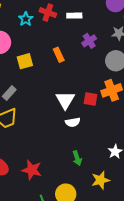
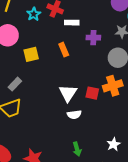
white rectangle: (74, 16) -> (72, 23), moved
purple cross: (89, 41) -> (93, 38), turned 32

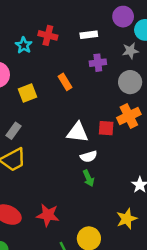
white rectangle: (72, 23) -> (89, 35), moved
white triangle: (68, 93) -> (78, 132), turned -48
green arrow: (77, 149) -> (89, 178), moved

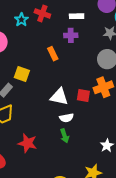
purple cross: (98, 63) -> (71, 35), moved
yellow square: (28, 93) -> (22, 74), moved, turned 35
red star: (48, 215) -> (27, 143), moved

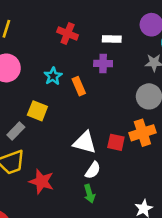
cyan star: (21, 20) -> (53, 76), moved
white semicircle: (66, 118) -> (93, 170), turned -48
red star: (27, 143) -> (41, 181), moved

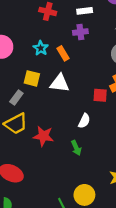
white triangle: (85, 143) -> (60, 83), moved
green arrow: (89, 194) -> (76, 148), moved

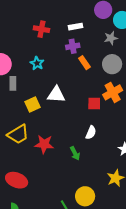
orange rectangle: (63, 53) -> (84, 63), moved
yellow square: (32, 78) -> (33, 105), moved, turned -35
gray rectangle: (16, 98) -> (13, 83), moved, turned -32
white semicircle: (84, 121) -> (91, 133), moved

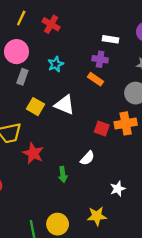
red cross: (41, 29) -> (51, 24), moved
orange rectangle: (84, 63) -> (95, 79), moved, turned -40
yellow square: (33, 105) -> (36, 107), turned 35

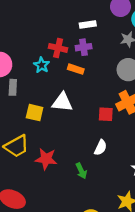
red cross: (51, 24) -> (58, 48), moved
orange rectangle: (95, 79) -> (76, 69), moved

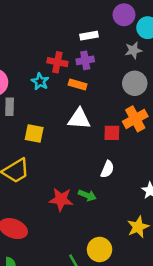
white triangle: (62, 102) -> (79, 119), moved
red star: (46, 159) -> (61, 199), moved
green arrow: (81, 171) -> (87, 195), turned -42

